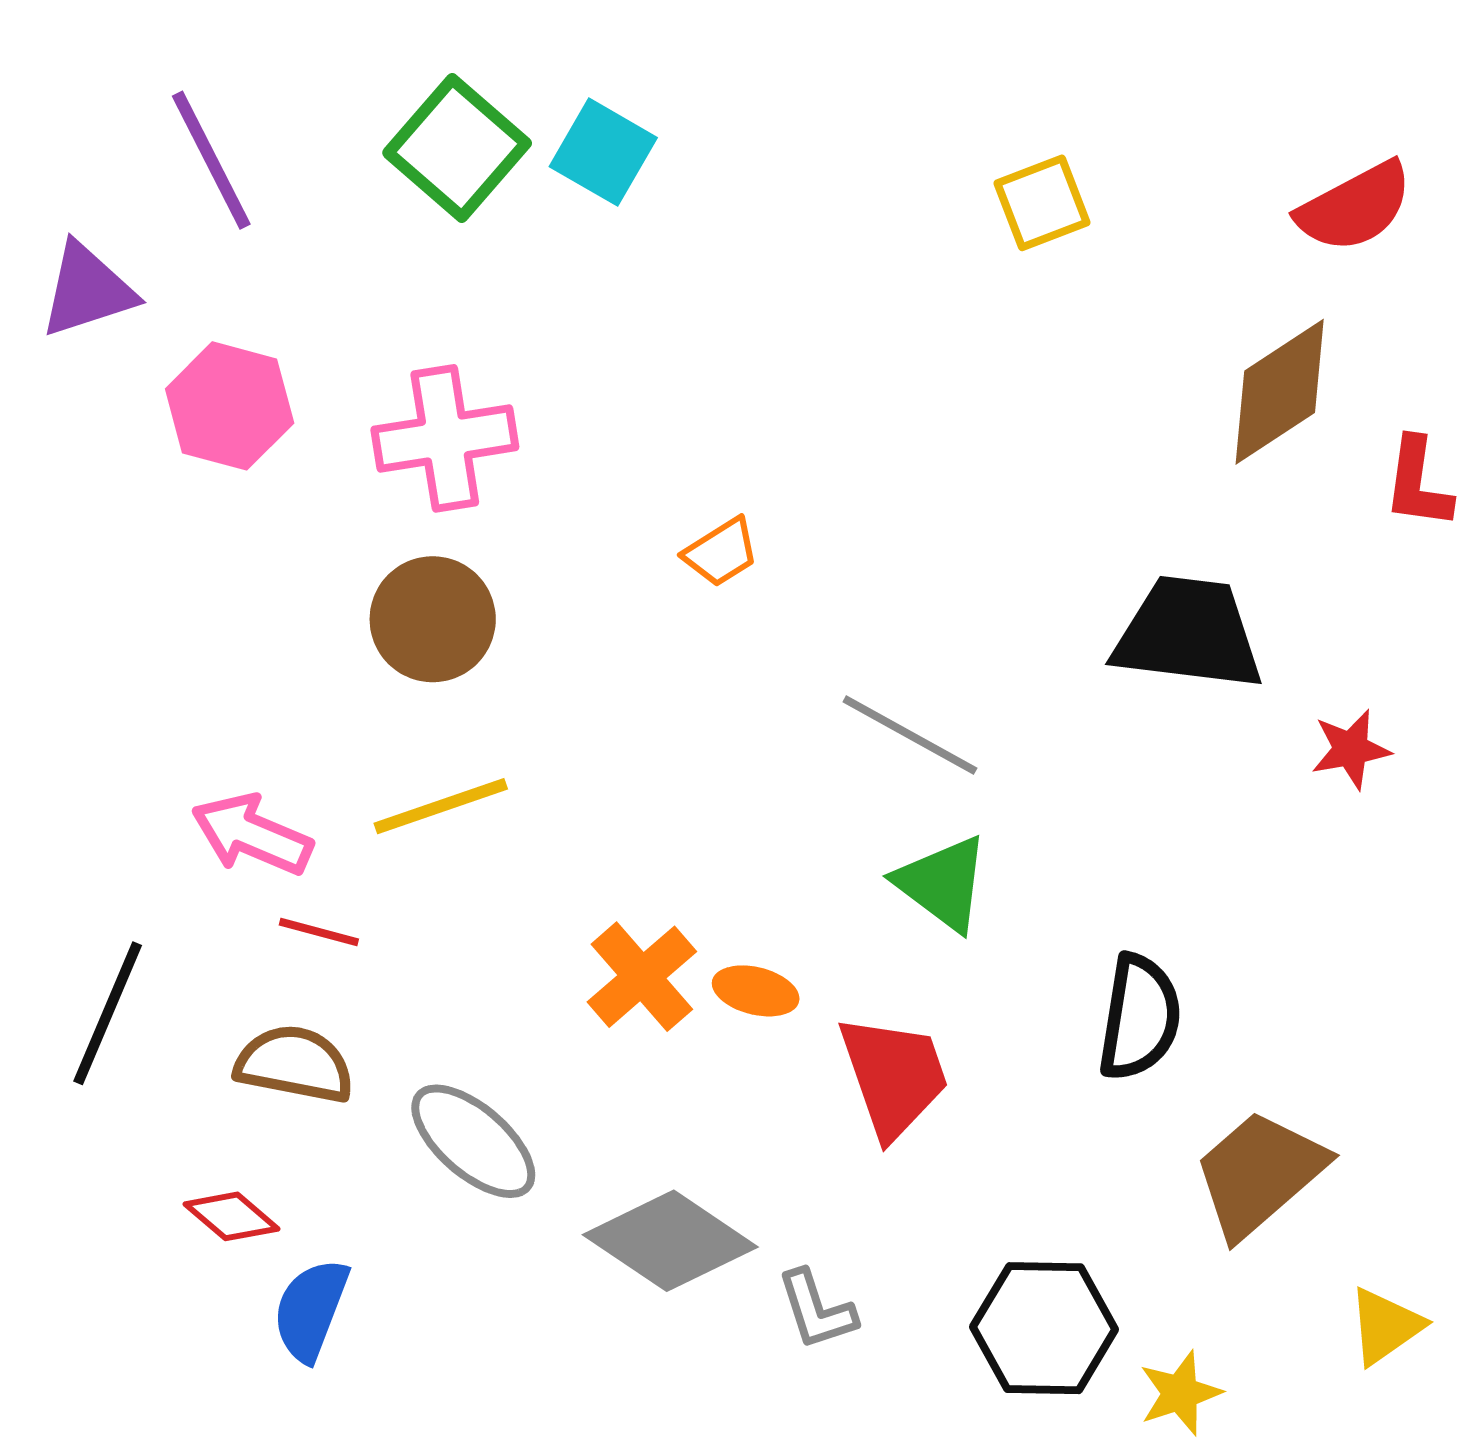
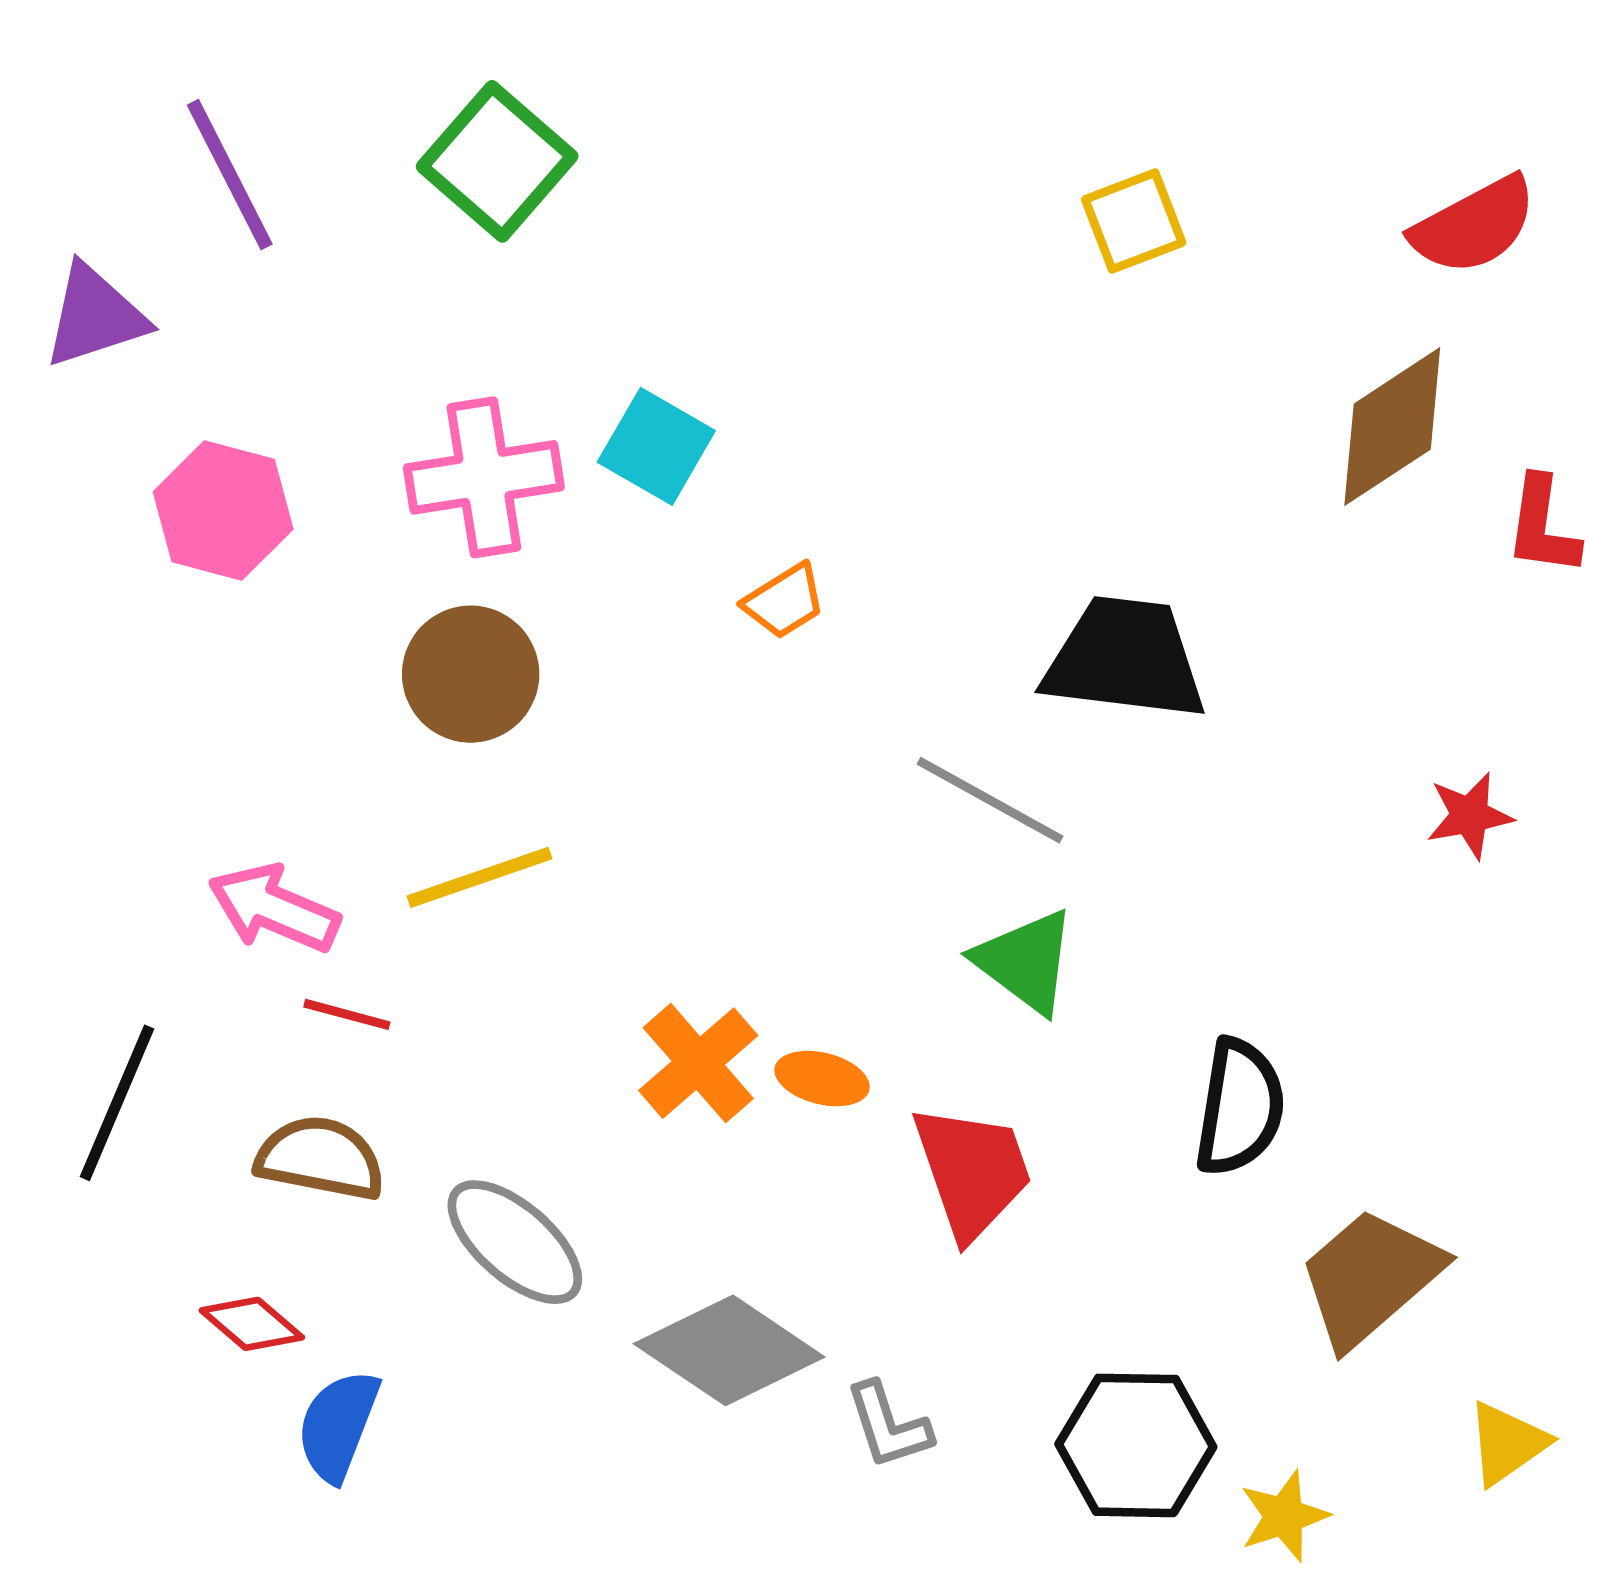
cyan square: (603, 152) -> (656, 446), moved
pink hexagon: (230, 406) -> (223, 511), moved
black trapezoid: (1188, 633) -> (1125, 659), moved

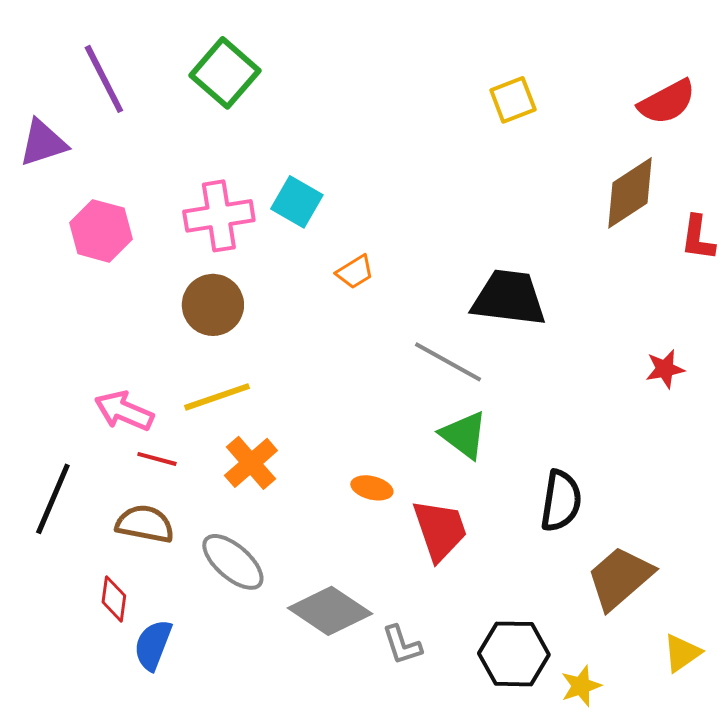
orange cross: (698, 1063) -> (251, 463), moved
red diamond: (252, 1324) -> (114, 599), turned 57

